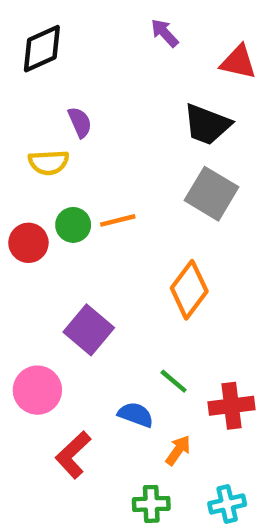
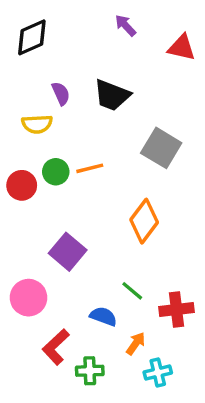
black trapezoid: (207, 125) -> (112, 95), moved
green cross: (151, 504) -> (90, 371), moved
cyan cross: (227, 504) -> (158, 372), moved

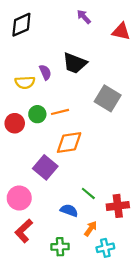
purple semicircle: (61, 93) -> (45, 72), moved
orange diamond: (144, 221) -> (69, 142), moved, turned 44
red L-shape: (56, 347) -> (24, 231), moved

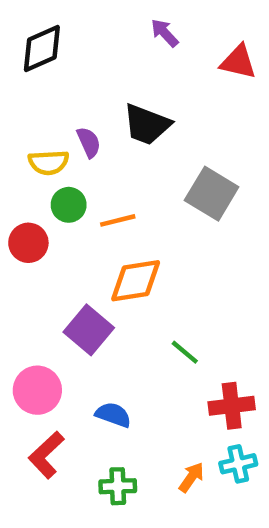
green circle: (37, 114) -> (69, 205), moved
green line: (88, 193) -> (185, 352), moved
blue semicircle: (69, 210) -> (113, 415), moved
orange arrow: (91, 229) -> (191, 477), moved
cyan cross: (105, 248) -> (238, 464), moved

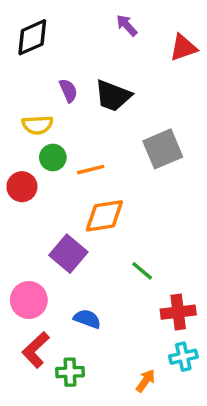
red triangle: (238, 62) -> (183, 48), turned -32
purple semicircle: (89, 142) -> (68, 91), moved
gray square: (212, 194) -> (163, 149), turned 36
orange arrow: (191, 477) -> (146, 381), moved
green cross: (118, 486) -> (70, 372), moved

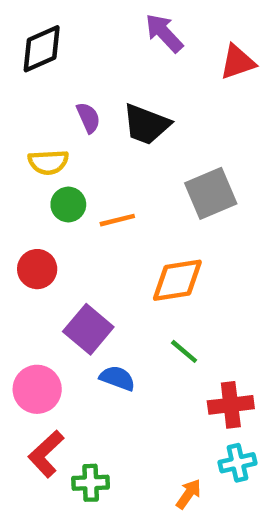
purple arrow: (127, 25) -> (164, 33), size x1.4
red circle: (22, 187) -> (37, 269), moved
orange diamond: (104, 216) -> (177, 280), moved
blue semicircle: (87, 319) -> (117, 378), moved

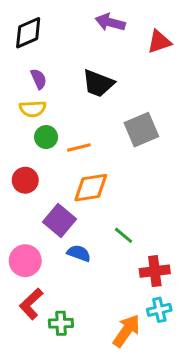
purple arrow: (164, 33) -> (110, 22), turned -32
purple semicircle: (88, 118) -> (39, 79), moved
orange diamond: (177, 280) -> (91, 188), moved
orange arrow: (189, 494) -> (126, 331), size x1.6

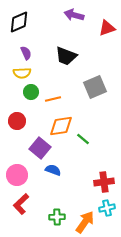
green line: (124, 235) -> (83, 139), moved
green cross: (61, 323) -> (57, 217), moved

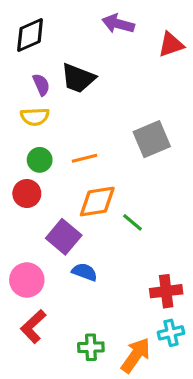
black trapezoid: (66, 56) -> (78, 78), moved
green circle: (31, 92) -> (40, 160), moved

